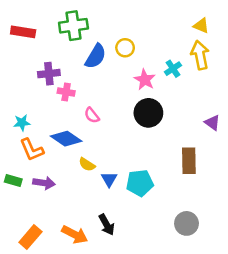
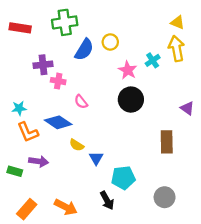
green rectangle: (13, 180) -> (15, 171), moved
cyan pentagon: (140, 183) -> (123, 178), moved
black arrow: (107, 225) -> (107, 200), moved

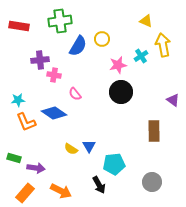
yellow triangle: (178, 22) -> (146, 21), moved
pink star: (128, 70) -> (118, 65), turned 30
yellow semicircle: (77, 145) -> (71, 149), moved
purple arrow: (39, 161) -> (36, 168), moved

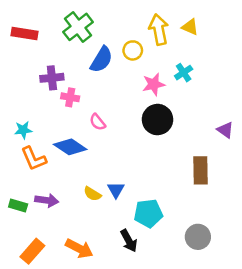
green cross: (60, 21) -> (78, 27), turned -30
yellow arrow: (163, 45) -> (159, 30), moved
purple arrow: (36, 168) -> (47, 200), moved

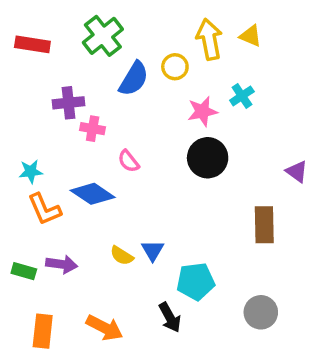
orange rectangle: (32, 251) -> (43, 331), turned -35

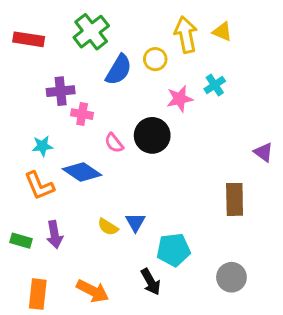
black circle: (208, 158) -> (152, 135), moved
cyan star: (31, 171) -> (42, 146), moved
purple arrow: (62, 264) -> (55, 235), turned 72

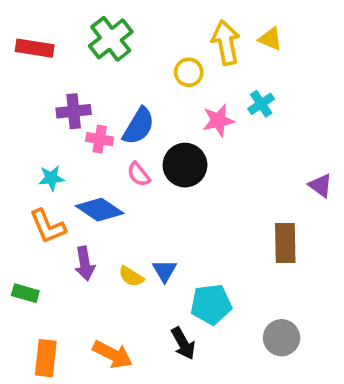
blue semicircle: (119, 70) -> (139, 126), moved
purple arrow: (55, 235) -> (85, 263), moved

